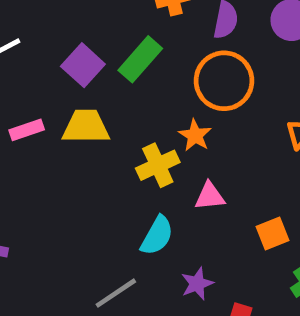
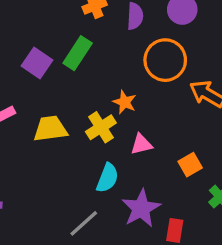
orange circle: (224, 81) -> (165, 60), moved
yellow trapezoid: (86, 127) -> (50, 129), moved
purple star: (197, 284) -> (141, 208), size x1.6

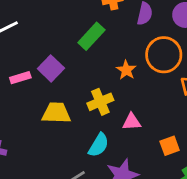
purple square: (37, 63) -> (51, 68), moved
orange star: (125, 102) -> (126, 70), moved
yellow trapezoid: (50, 129) -> (56, 113), moved

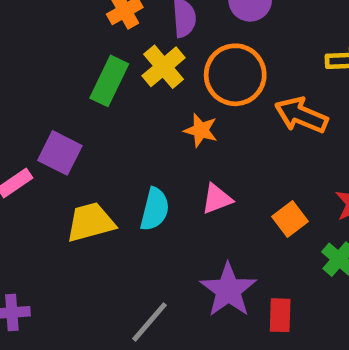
orange star: (126, 70) -> (201, 130), moved
yellow cross: (100, 102) -> (164, 67), moved
cyan semicircle: (99, 145) -> (155, 209), moved

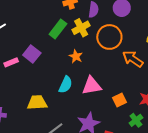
orange star: (201, 130) -> (76, 56), moved
pink triangle: (217, 199) -> (92, 86), size x1.5
yellow trapezoid: (91, 222) -> (37, 103), moved

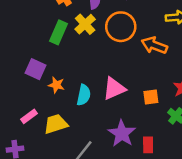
orange star: (76, 56) -> (56, 85), moved
pink rectangle: (11, 62) -> (29, 116), moved
orange square: (120, 100) -> (151, 97), turned 32

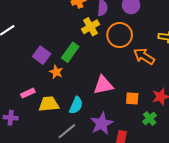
green rectangle: (58, 32) -> (70, 52), moved
cyan semicircle: (84, 95) -> (76, 105), moved

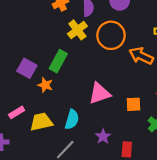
purple star: (102, 124) -> (103, 136), size x0.6

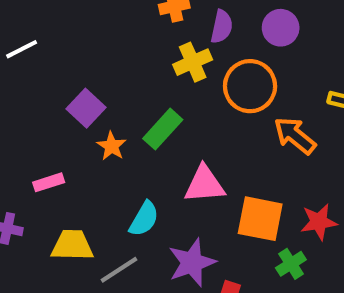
green rectangle: (58, 61) -> (163, 129), moved
orange square: (134, 104) -> (260, 219), size x1.6
yellow trapezoid: (41, 122) -> (72, 245), moved
purple star: (103, 136) -> (192, 263), size x1.6

